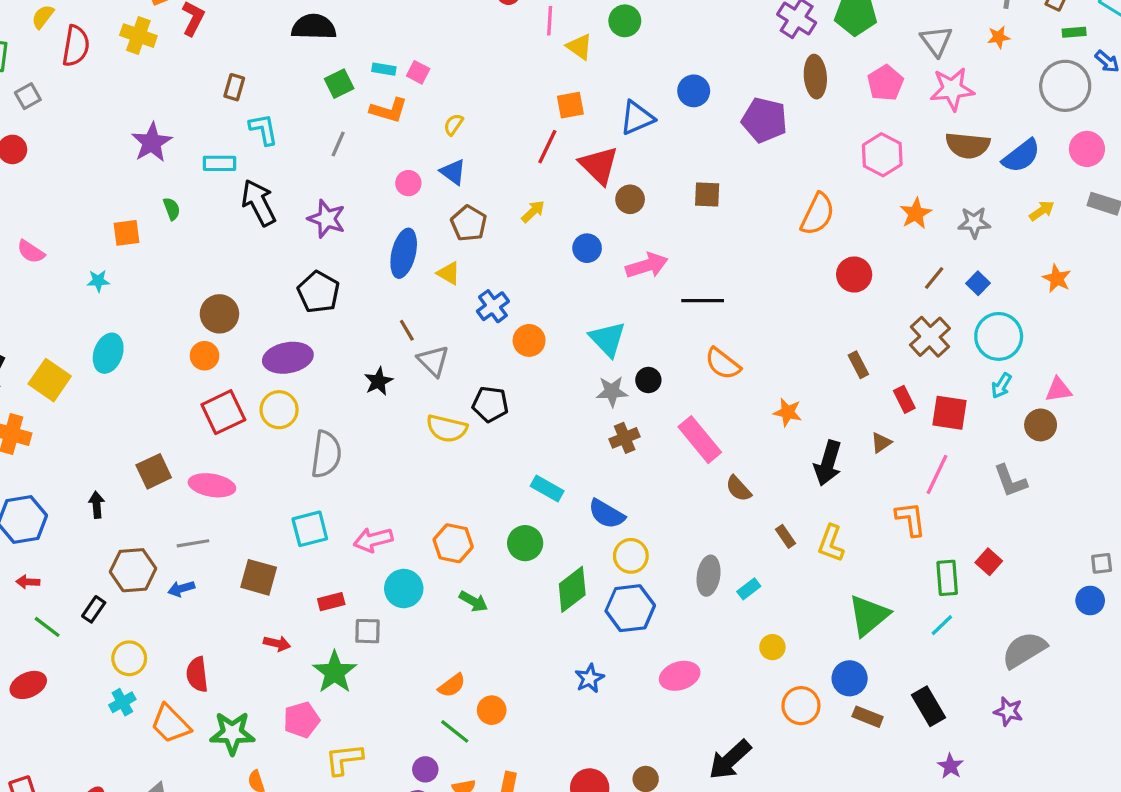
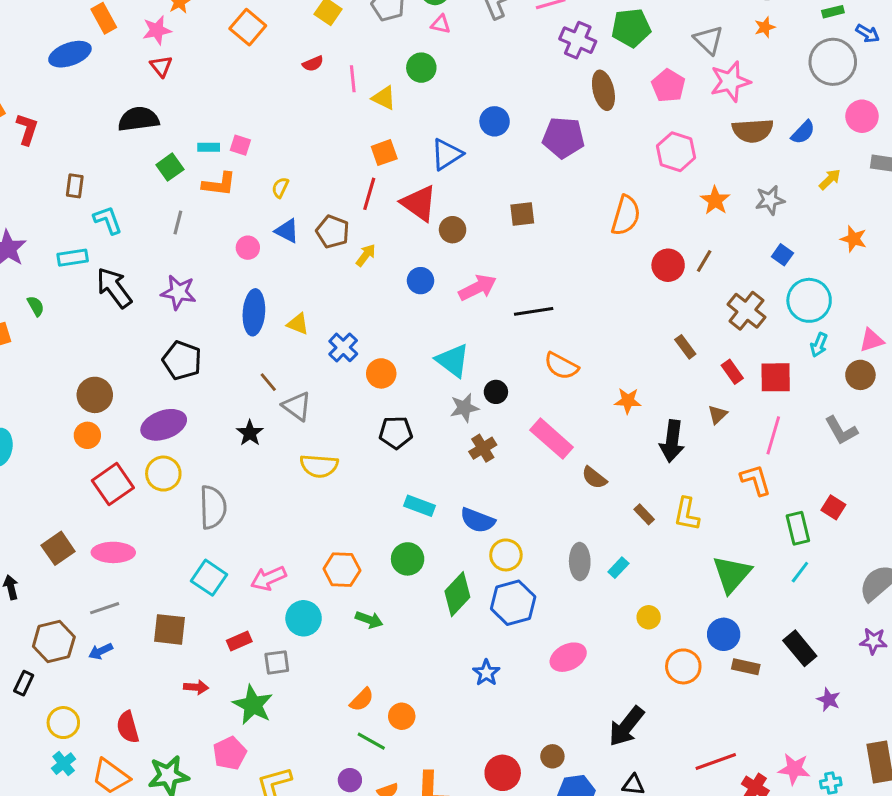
blue semicircle: (1021, 156) -> (803, 132), size x0.7
brown pentagon: (469, 223) -> (333, 232), moved
brown line: (934, 278) -> (704, 261), moved
black pentagon: (490, 404) -> (396, 433), moved
cyan square: (310, 529) -> (209, 578), turned -32

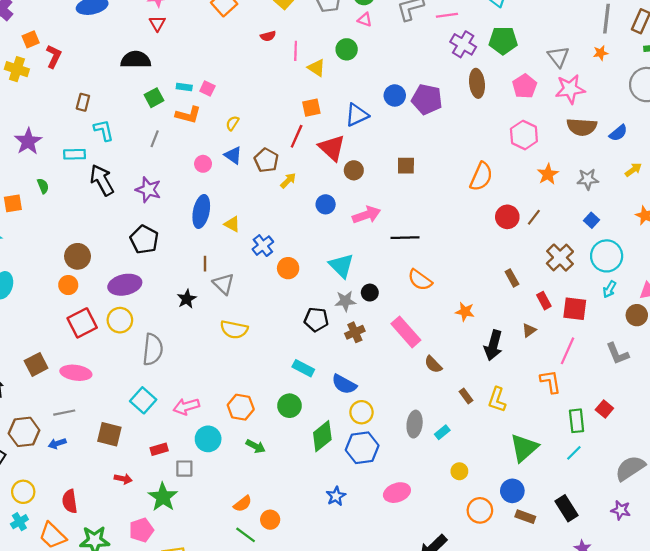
purple pentagon: (563, 138) -> (427, 99), moved
brown line: (268, 382) -> (205, 264), turned 32
black pentagon: (396, 433) -> (316, 320), moved

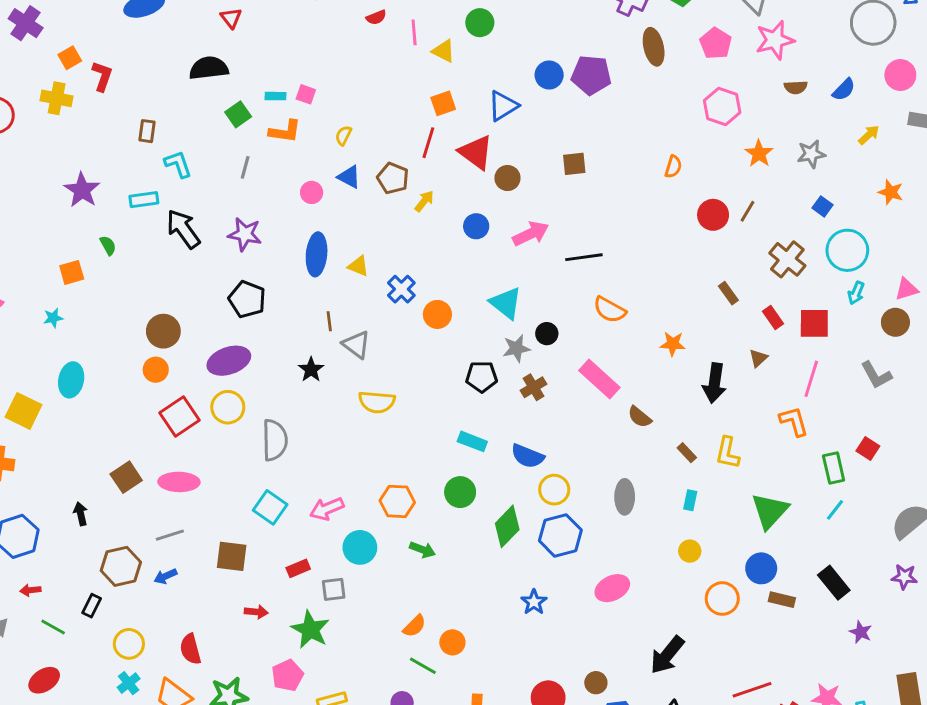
brown semicircle: (582, 127) -> (796, 87), size x0.6
orange semicircle: (481, 177) -> (673, 167), size x0.6
cyan rectangle: (442, 432) -> (690, 500), moved, turned -32

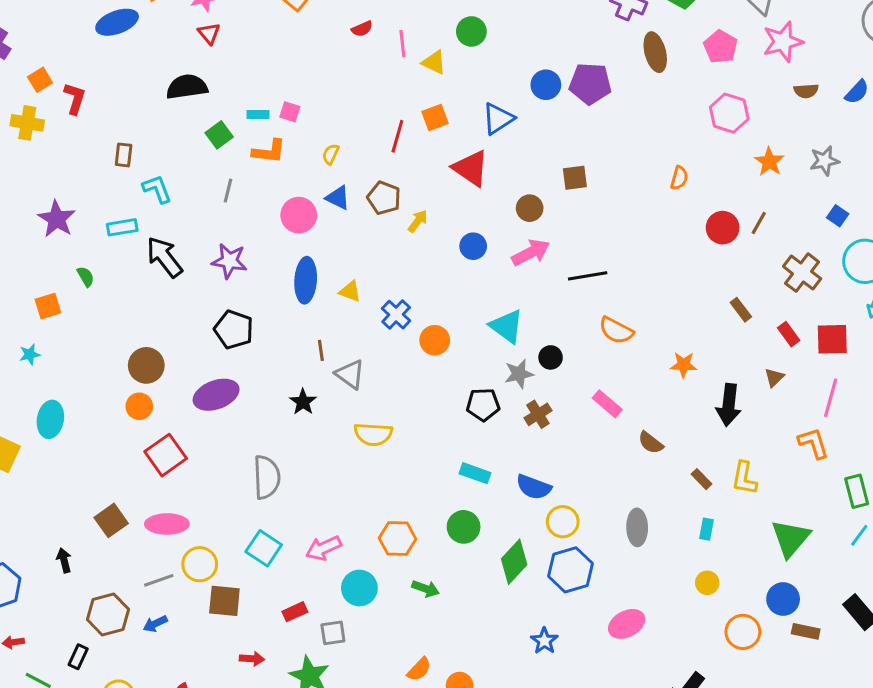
red line: (428, 143) -> (397, 136), moved
brown circle: (507, 178) -> (530, 208), moved
pink circle: (312, 192) -> (299, 215), size x1.5
pink rectangle: (599, 379) -> (607, 404), size x0.7
yellow circle: (228, 407) -> (200, 564), moved

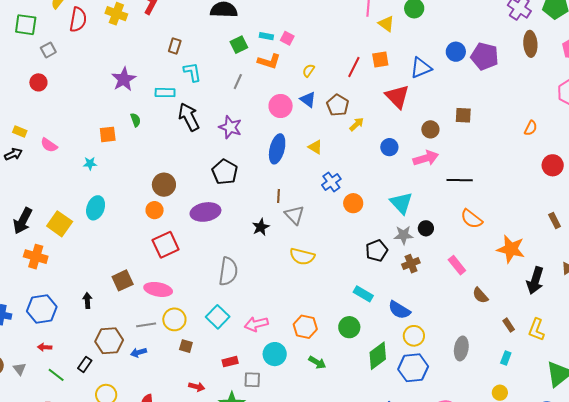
yellow triangle: (350, 291) -> (315, 147), moved
orange star: (684, 365) -> (511, 249), size x1.6
black pentagon: (483, 405) -> (377, 251), turned -30
brown square: (224, 601) -> (186, 346), size x0.6

